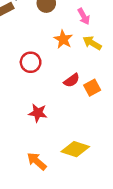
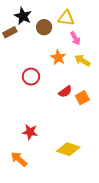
red star: (38, 113) -> (30, 132), moved
orange arrow: (37, 161) -> (19, 159), moved

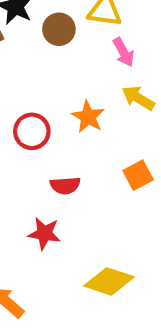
orange star: (58, 57) -> (88, 117), moved
red semicircle: (65, 92) -> (65, 186), moved, turned 32
red star: (30, 132) -> (44, 233), moved

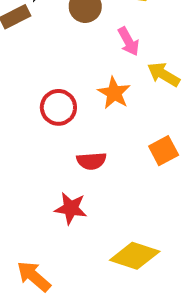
pink arrow: (124, 52) -> (129, 41), moved

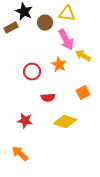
pink arrow: (129, 41) -> (66, 40), size x1.5
red star: (71, 208) -> (25, 121), moved
yellow diamond: (135, 256) -> (65, 122), moved

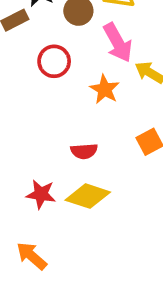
red circle: (32, 72) -> (54, 61), moved
yellow diamond: (65, 122) -> (88, 196), moved

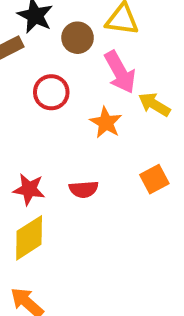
red star: (41, 194) -> (29, 189), moved
yellow diamond: (88, 196) -> (29, 238), moved, turned -51

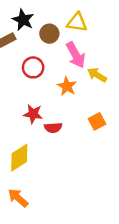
red star: (29, 189) -> (33, 114), moved

